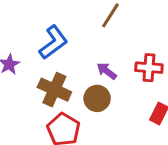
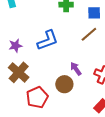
brown cross: (54, 90) -> (19, 72), moved

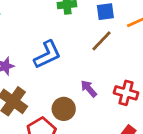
brown circle: (64, 84) -> (64, 109), moved

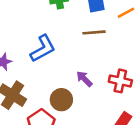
brown line: (101, 41) -> (94, 32), turned 45

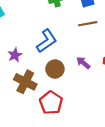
brown circle: (61, 100) -> (55, 69), moved

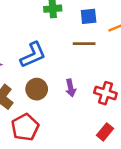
purple arrow: (83, 63) -> (71, 88), turned -152

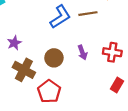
blue L-shape: (33, 55) -> (60, 17), moved

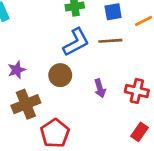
brown circle: (54, 58) -> (60, 75), moved
brown cross: (24, 70) -> (26, 104), turned 35

